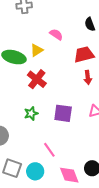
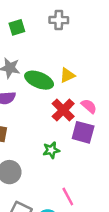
pink semicircle: (56, 34) -> (89, 106), moved
purple square: (63, 113) -> (83, 132), moved

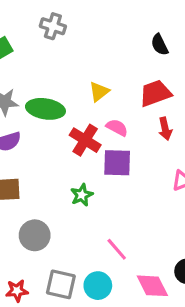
gray cross: (59, 20) -> (53, 26), turned 30
yellow triangle: (67, 75) -> (99, 92), moved

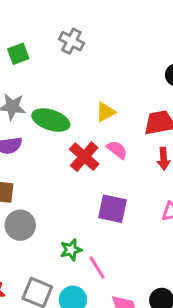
purple square: (117, 163) -> (113, 209), moved
green star: (82, 195) -> (71, 250), moved
gray circle: (35, 235) -> (20, 225), moved

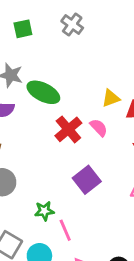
yellow triangle: (106, 112) -> (111, 98), moved
purple square: (113, 209) -> (87, 180), turned 32

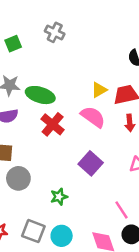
pink semicircle: (99, 128) -> (93, 117), size x1.5
red cross: (68, 129) -> (53, 124), moved
pink line: (65, 230) -> (121, 210), moved

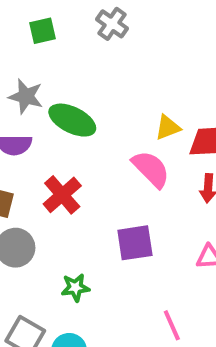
red cross: (53, 124) -> (62, 195), moved
purple square: (91, 163) -> (135, 243), turned 30

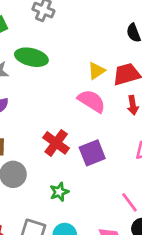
green ellipse: (72, 120) -> (31, 57), moved
red cross: (62, 195) -> (56, 143), moved

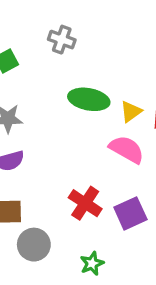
green ellipse: (31, 57) -> (89, 99), moved

